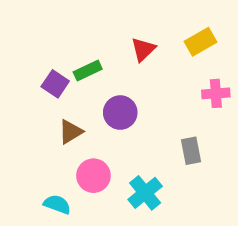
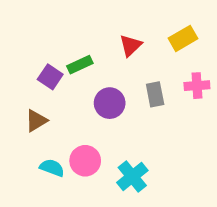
brown triangle: (71, 132) -> (36, 121), moved
gray rectangle: (191, 151) -> (155, 94), moved
cyan semicircle: (57, 204) -> (52, 168), moved

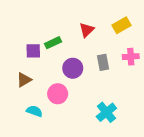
purple square: (50, 77) -> (33, 51), turned -35
pink circle: (85, 161) -> (58, 94), moved
cyan cross: (132, 176) -> (106, 112), moved

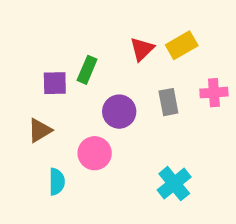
yellow rectangle: (121, 25) -> (182, 45), moved
green rectangle: (53, 43) -> (87, 70), turned -42
cyan semicircle: (34, 111) -> (57, 182), turned 70

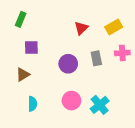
yellow rectangle: (182, 45) -> (114, 27), moved
green rectangle: (87, 70) -> (21, 19), moved
pink circle: (95, 153) -> (71, 101), moved

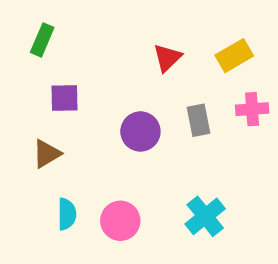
pink circle: (71, 101) -> (120, 221), moved

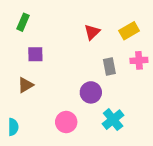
purple circle: (140, 131) -> (91, 92), moved
cyan semicircle: (67, 214) -> (13, 127), moved

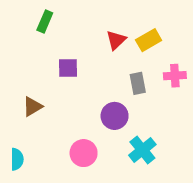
green rectangle: (23, 22) -> (45, 21), moved
yellow rectangle: (129, 31) -> (149, 40), moved
purple square: (35, 54) -> (68, 68), moved

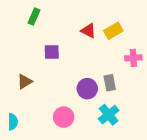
red triangle: (116, 40) -> (88, 31), turned -49
gray rectangle: (138, 83) -> (110, 83), moved

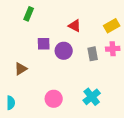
yellow rectangle: (113, 31) -> (112, 26), moved
gray rectangle: (110, 83) -> (93, 54), moved
purple circle: (87, 89) -> (64, 51), moved

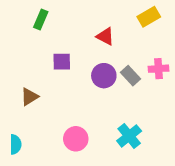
yellow rectangle: (112, 26) -> (149, 17), moved
purple circle: (64, 51) -> (104, 76), moved
gray rectangle: (93, 54) -> (130, 76), turned -32

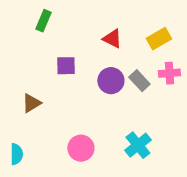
yellow rectangle: (149, 17) -> (159, 39), moved

